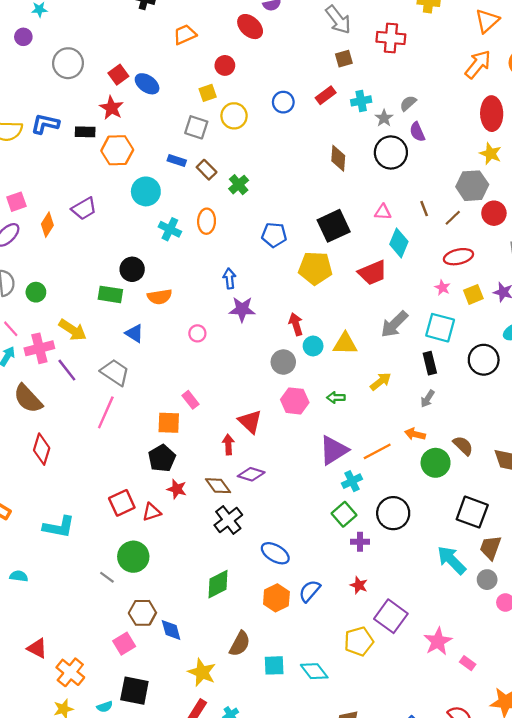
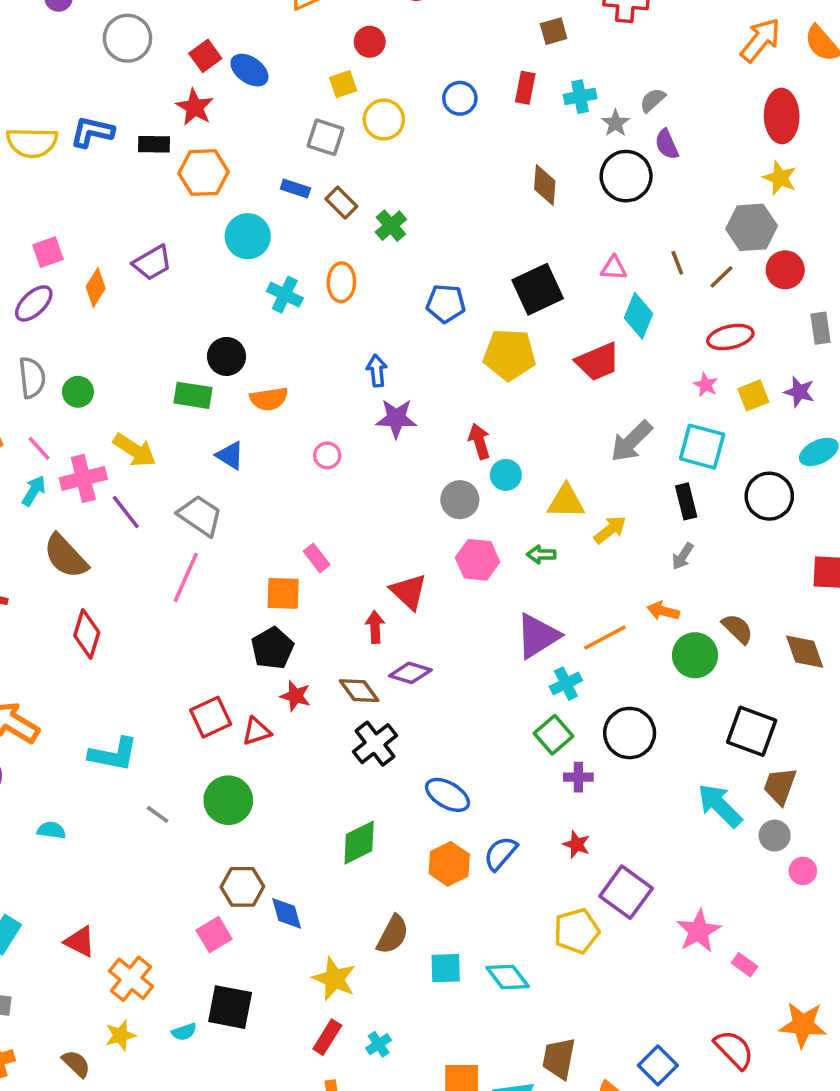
red rectangle: (326, 95) -> (525, 88), turned -42
yellow triangle: (345, 344) -> (566, 501), moved
gray line: (107, 577) -> (158, 814), moved

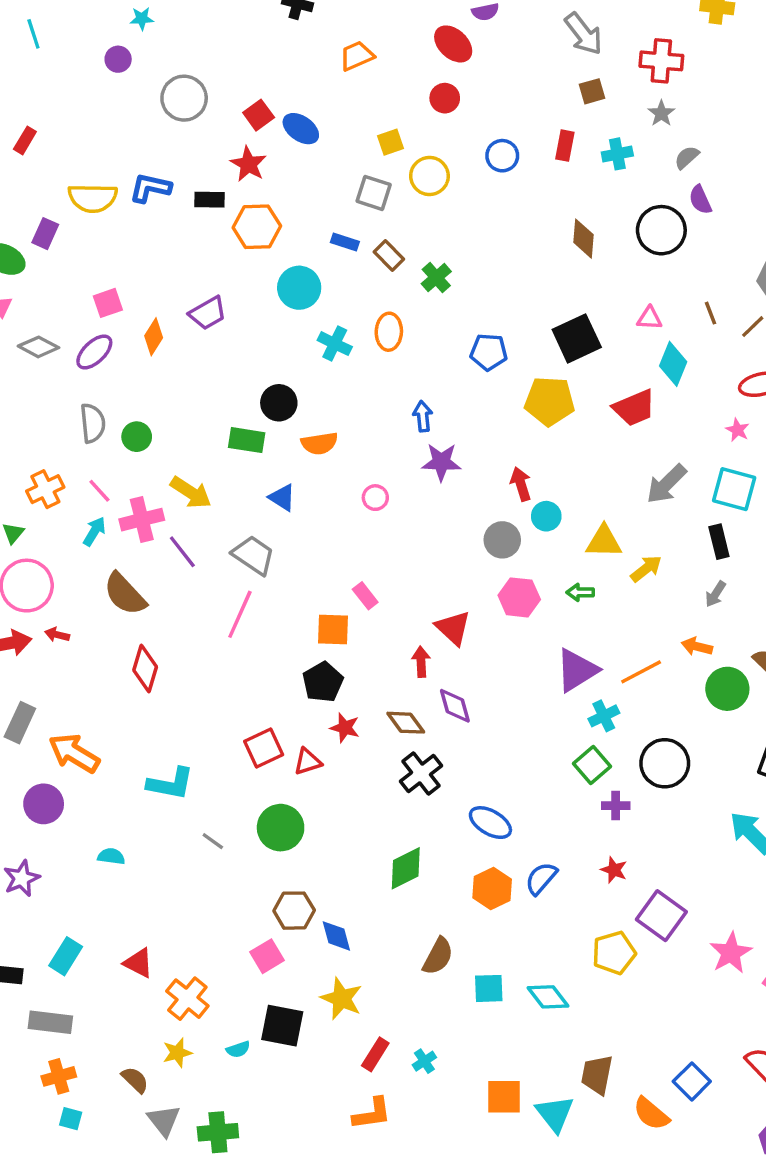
red circle: (370, 42) -> (445, 98), moved
gray star: (615, 123) -> (661, 113), moved
purple diamond: (410, 673) -> (455, 706), turned 57
yellow star: (334, 979) -> (341, 999), moved

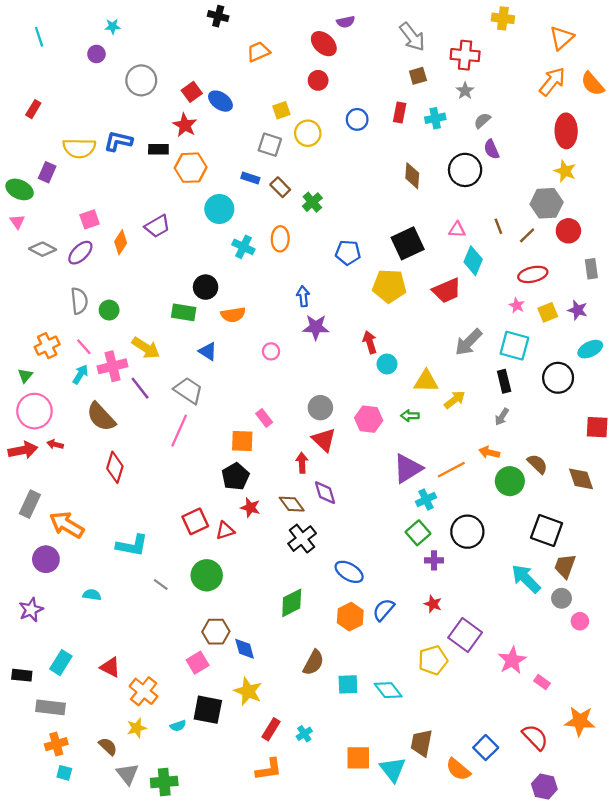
gray circle: (502, 540) -> (320, 408), moved

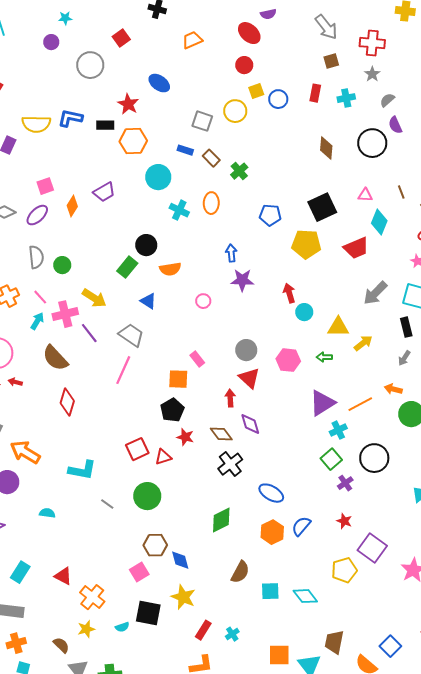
red square: (192, 92) -> (121, 38), moved
yellow square: (281, 110) -> (256, 91), moved
green rectangle: (184, 312) -> (127, 267), turned -60
purple cross: (434, 560) -> (345, 483), turned -35

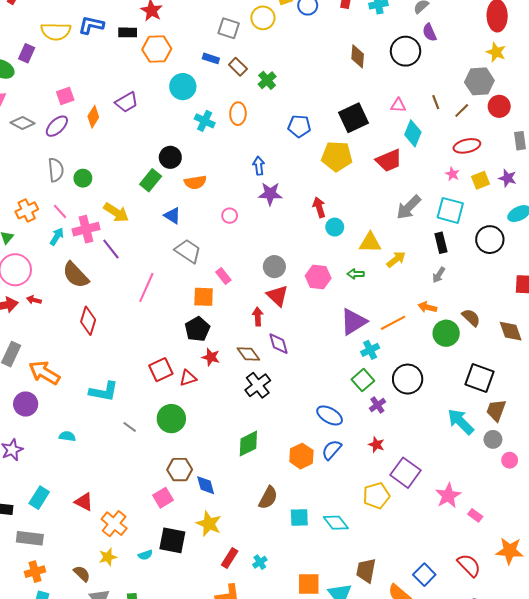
gray trapezoid: (131, 335) -> (188, 251), moved
blue ellipse: (271, 493) -> (330, 415), moved

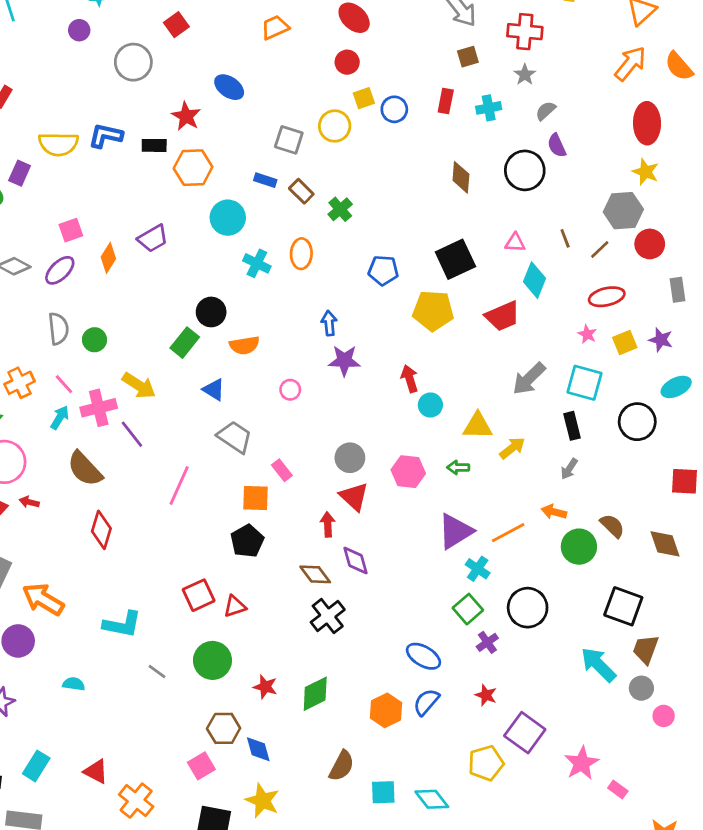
cyan cross: (370, 350) -> (478, 569), turned -30
red star: (211, 357) -> (265, 687), moved

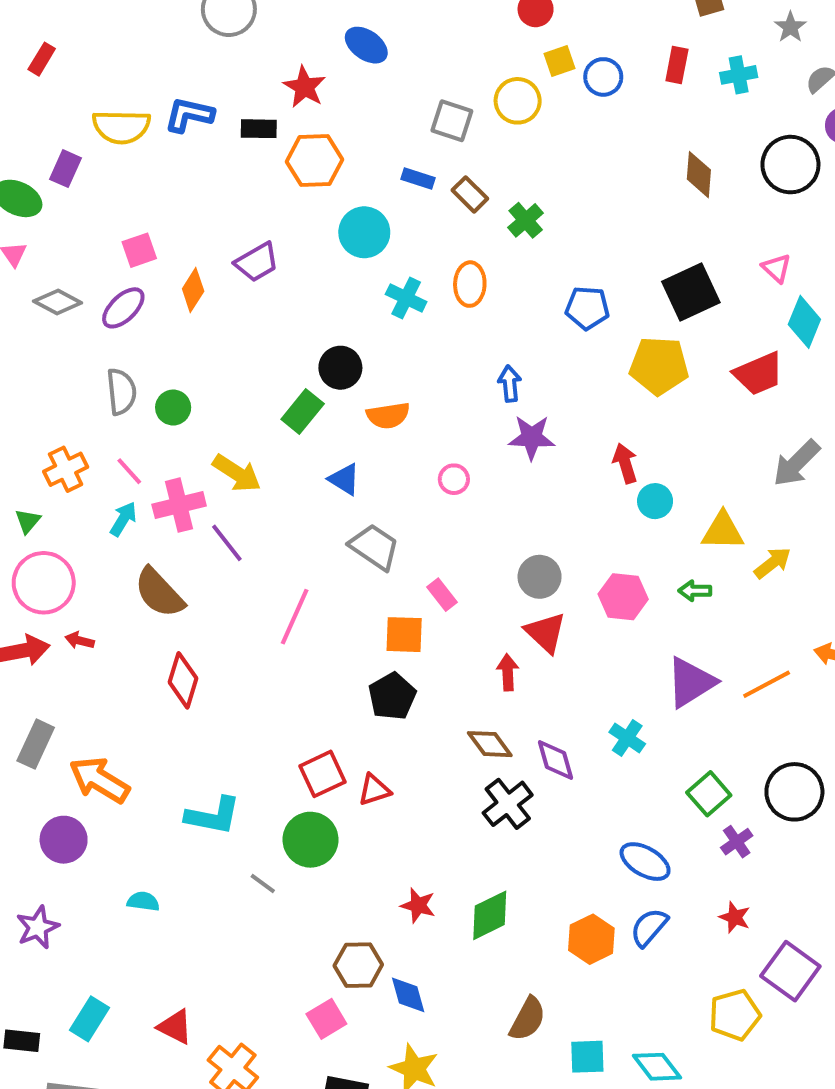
pink triangle: (515, 243) -> (777, 268), turned 40
purple diamond: (355, 560) -> (555, 760), moved
cyan cross: (478, 569) -> (627, 738), moved
green circle: (212, 660) -> (311, 840), moved

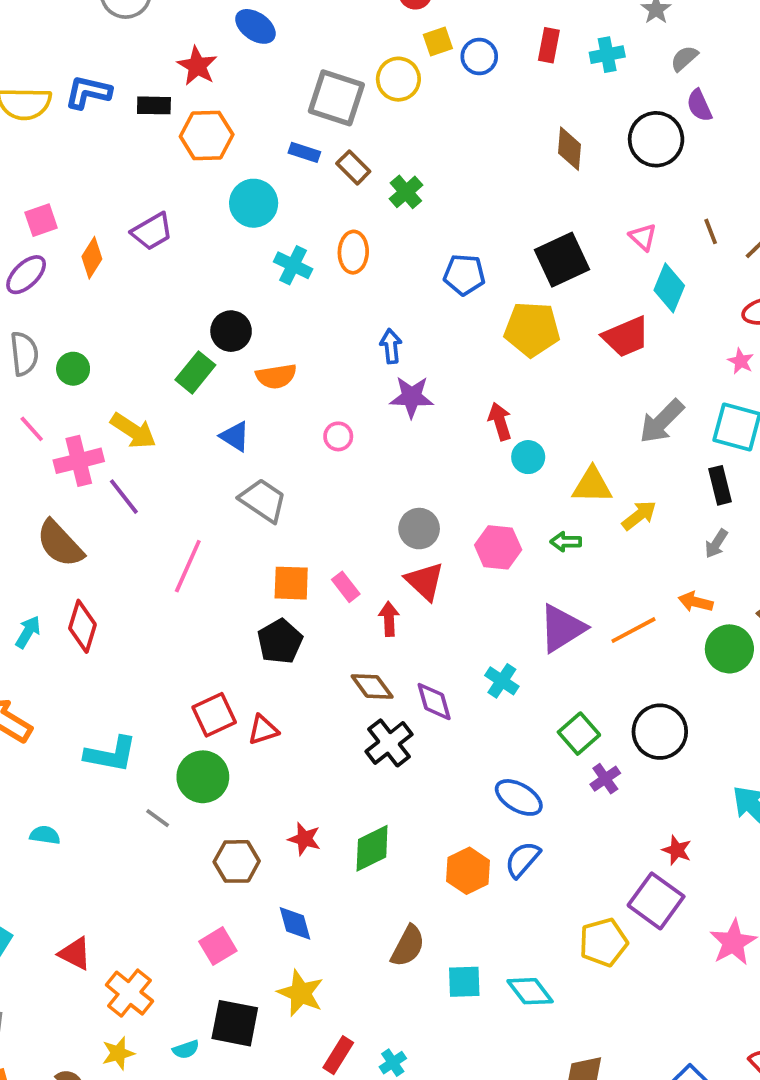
gray square: (452, 121) -> (336, 98), size x1.4
cyan arrow: (123, 519) -> (28, 632), moved
pink rectangle: (442, 595) -> (346, 587), moved
red star: (735, 917) -> (677, 850), moved
brown hexagon: (358, 965) -> (237, 861), moved

